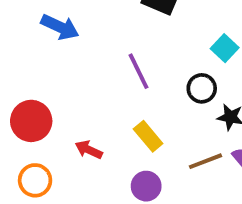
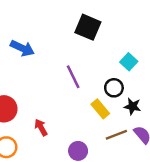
yellow rectangle: (148, 136) -> (100, 109), moved
red arrow: (89, 150) -> (41, 127), turned 35

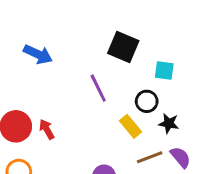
black square: (88, 27) -> (123, 47), moved
cyan square: (129, 62) -> (164, 70), turned -35
red arrow: (41, 127) -> (47, 129), moved

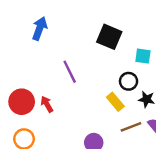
blue arrow: (38, 54) -> (40, 28), moved, turned -95
purple line: (98, 88) -> (70, 72), moved

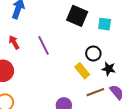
cyan square: (143, 56) -> (105, 24), moved
red arrow: (47, 104) -> (14, 42), moved

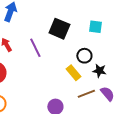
black square: (77, 16) -> (59, 29), moved

